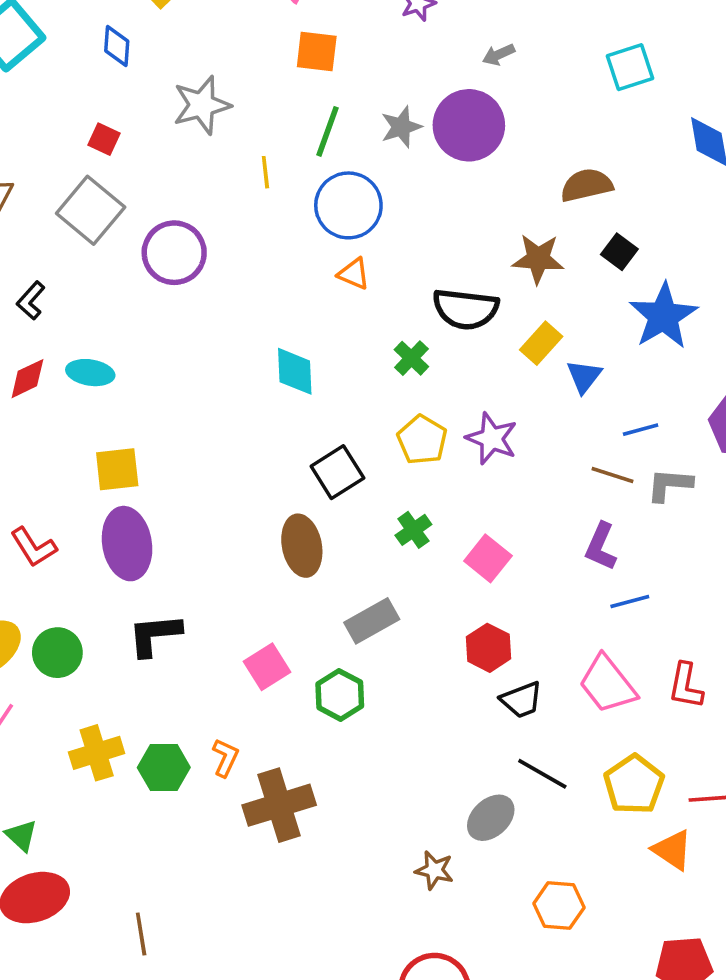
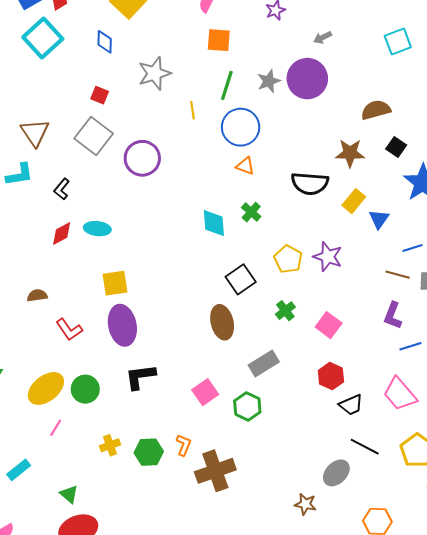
green cross: (411, 358) -> (251, 212), moved
yellow cross: (97, 753) -> (110, 445), size x0.7

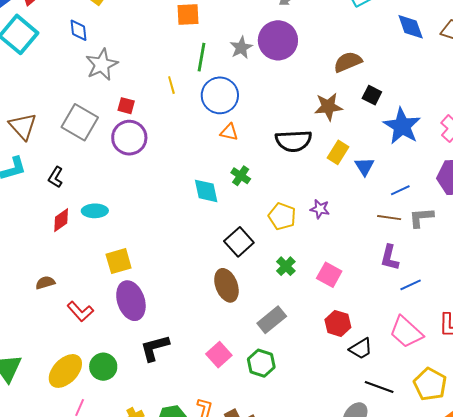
gray star: (154, 73) -> (102, 65), moved
red square: (100, 95) -> (126, 106), moved
purple star: (328, 257) -> (320, 209), size x0.7

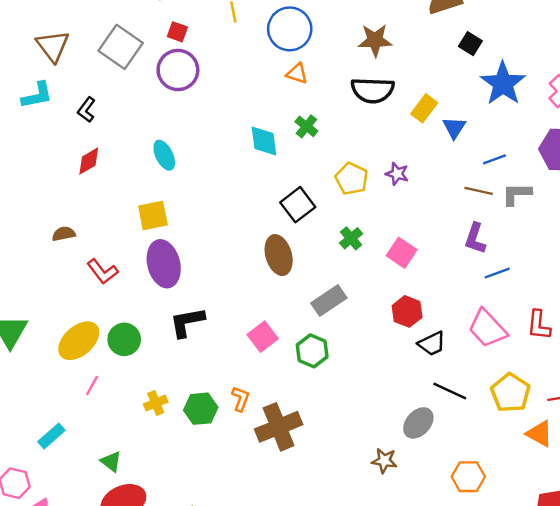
brown star: (328, 107) -> (375, 40), moved
cyan ellipse: (95, 211) -> (164, 155), moved, turned 60

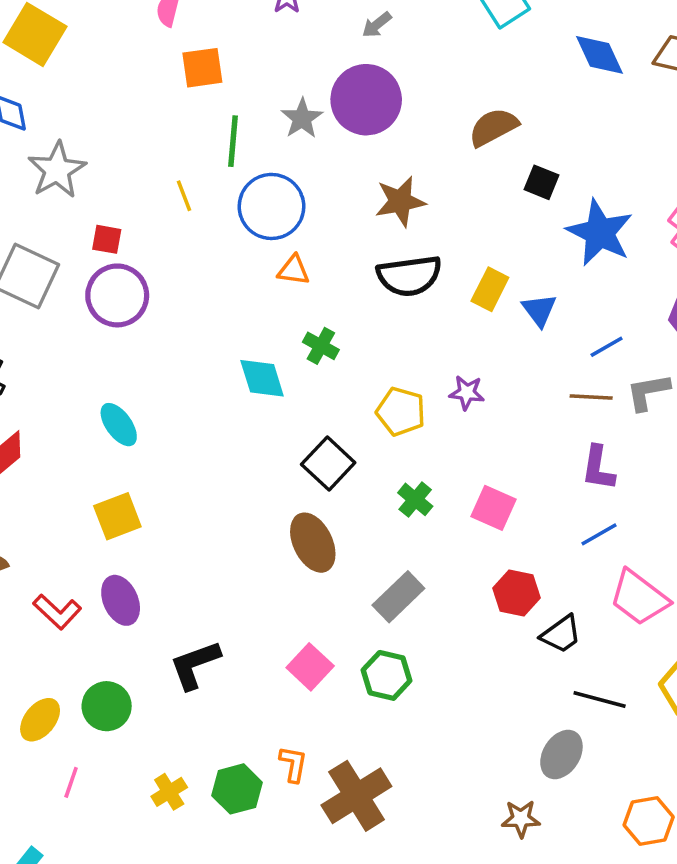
purple ellipse: (164, 264) -> (121, 600), moved, size x0.7
blue line: (497, 273) -> (599, 534), moved
yellow ellipse: (79, 341) -> (40, 720), size x0.7

